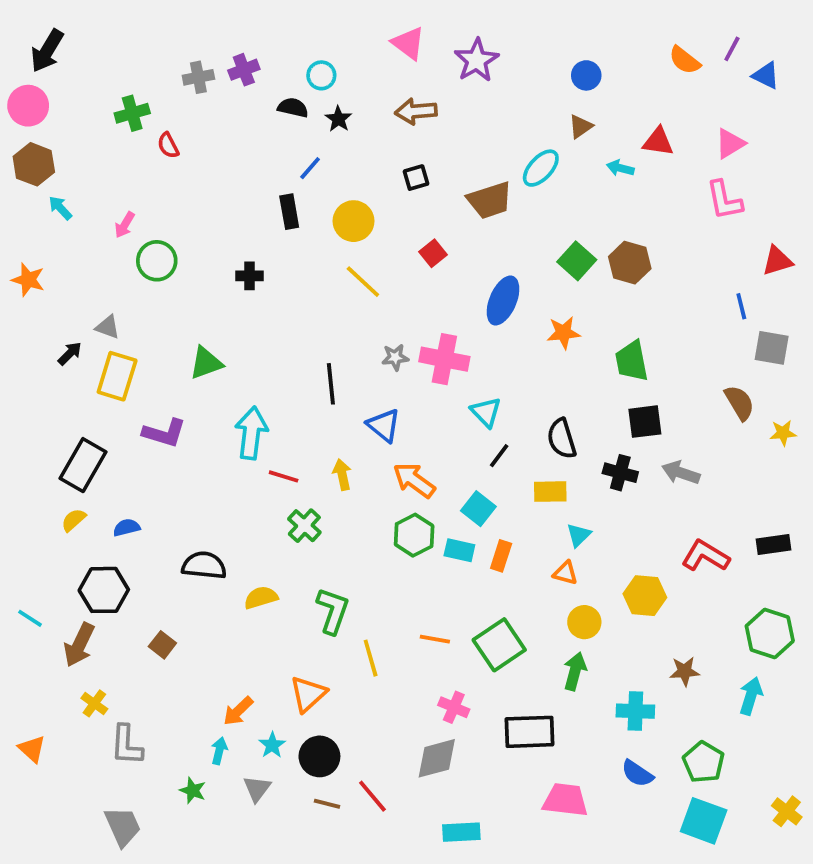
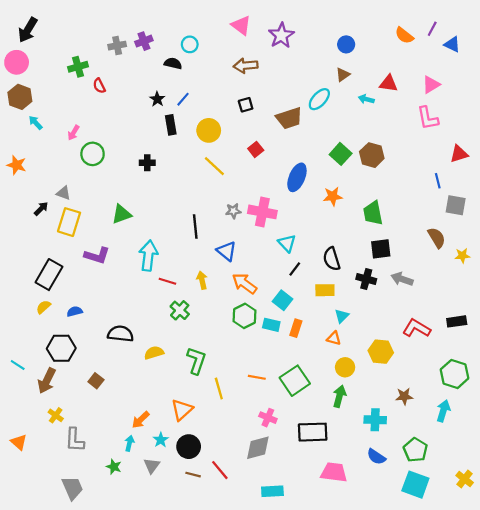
black star: (338, 119) -> (157, 99), moved

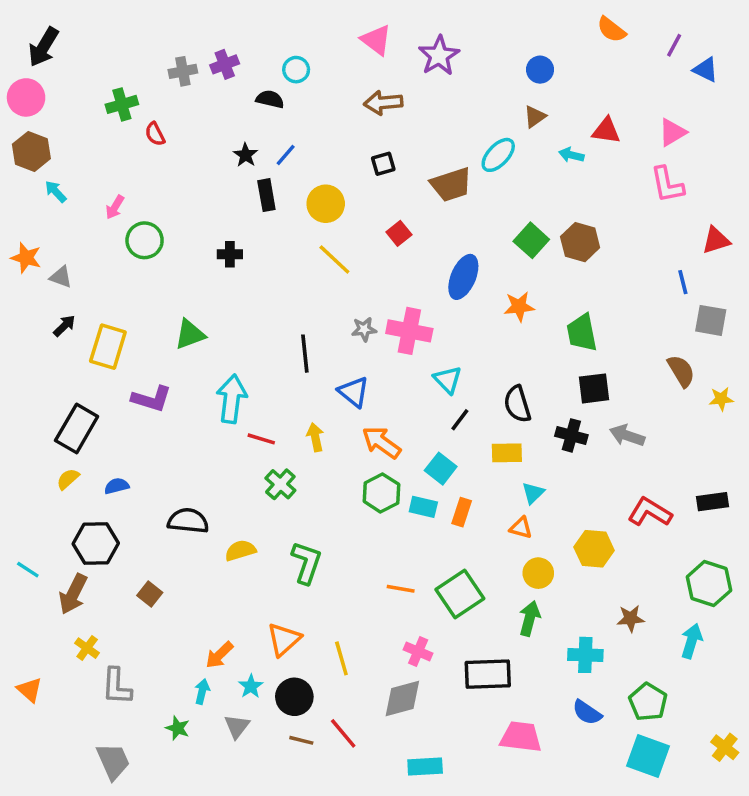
orange semicircle: (404, 35) -> (611, 30), moved
gray triangle: (63, 193) -> (61, 277), moved
yellow line: (219, 389) -> (341, 658), moved

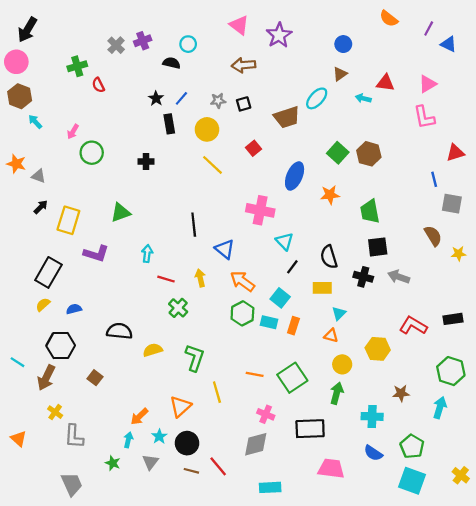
gray cross: (183, 71) -> (116, 45), turned -35
gray star: (364, 329) -> (218, 101), moved
cyan arrow: (232, 399) -> (147, 254), size x0.6
yellow line: (341, 658) -> (217, 392), moved

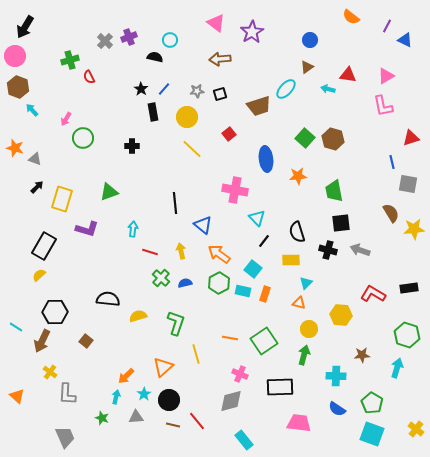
blue ellipse: (295, 176) -> (266, 159), turned -30
yellow star: (459, 254) -> (414, 229), size x1.5
blue semicircle: (74, 309) -> (185, 283), moved
gray triangle: (150, 462) -> (136, 417), turned 49
cyan rectangle: (270, 487) -> (244, 440), turned 54

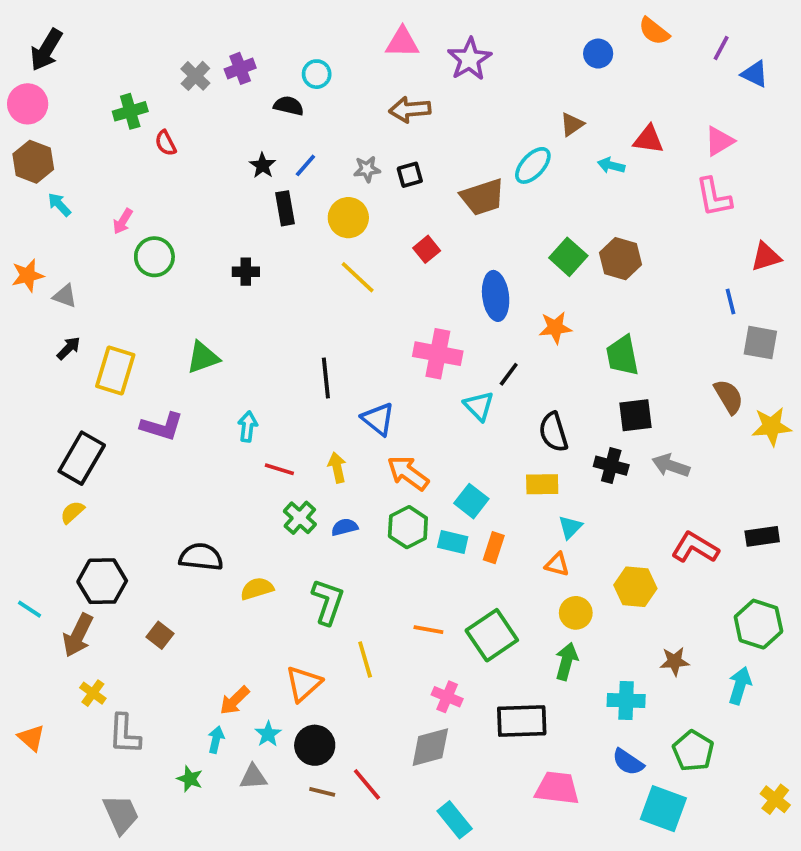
pink triangle: (216, 23) -> (402, 42), turned -36
blue circle: (310, 40) -> (598, 54), moved
orange star: (15, 148) -> (28, 275), turned -30
black line: (264, 241) -> (509, 374), moved
cyan square: (372, 434) -> (663, 809), moved

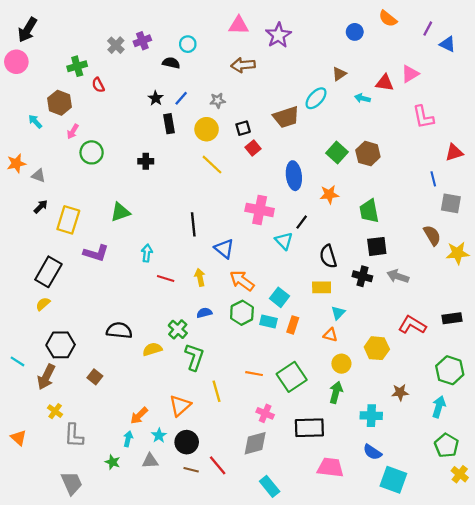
pink triangle: (719, 141) -> (410, 74), moved
brown hexagon: (33, 162) -> (59, 103), moved
black square: (410, 175) -> (243, 128), moved
green cross: (300, 518) -> (178, 329), moved
green pentagon: (693, 751) -> (446, 445), moved

